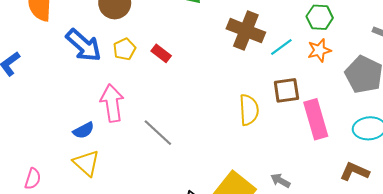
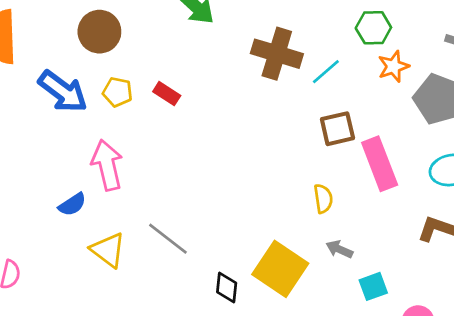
yellow pentagon: (124, 49) -> (118, 92), turned -30
orange star: (319, 50) -> (393, 66), moved
yellow semicircle: (249, 110) -> (323, 199), moved, size x0.7
gray line: (158, 133) -> (168, 239), moved
yellow triangle: (86, 163) -> (108, 250), moved

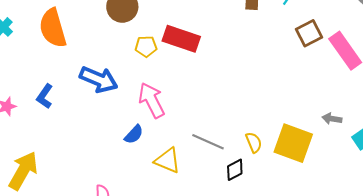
blue arrow: (63, 91) -> (99, 79), moved
red rectangle: (167, 94) -> (181, 39), size x1.8
yellow semicircle: (323, 199) -> (254, 142), moved
black diamond: (227, 288) -> (235, 170), moved, turned 70

